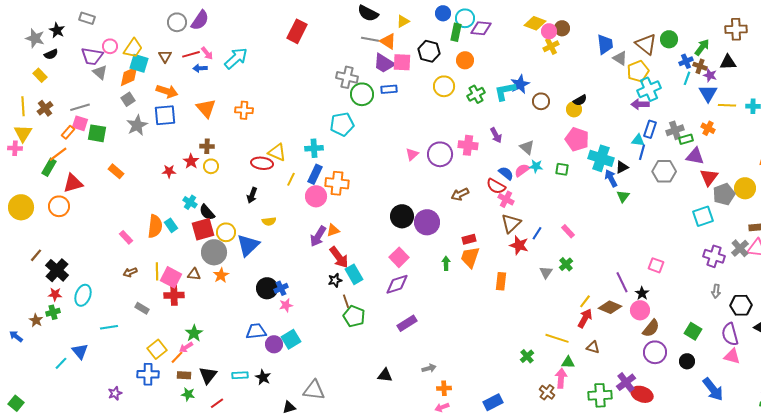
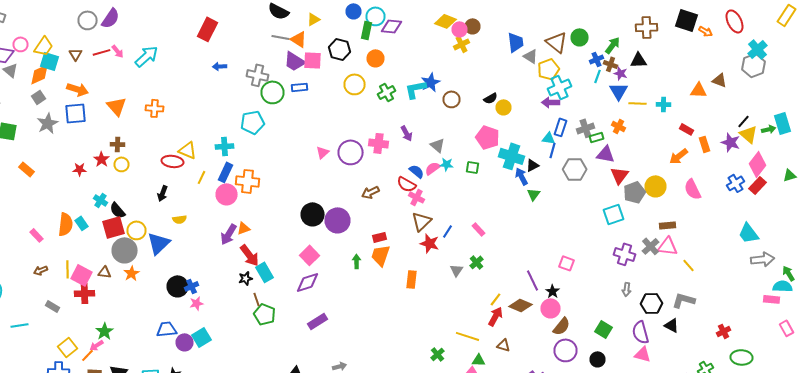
blue arrow: (200, 68) -> (220, 66), moved
yellow circle: (574, 109) -> (504, 107), moved

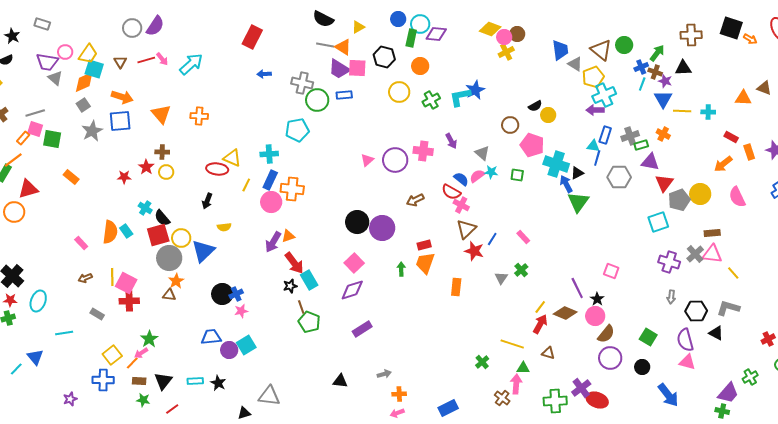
brown circle: (452, 99) -> (510, 125), moved
green triangle: (534, 194) -> (578, 202), size x1.6
brown triangle: (104, 272) -> (169, 295), moved

